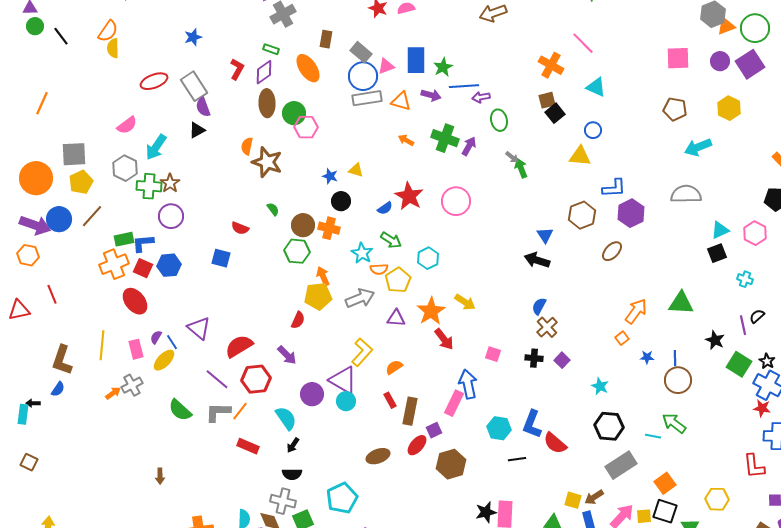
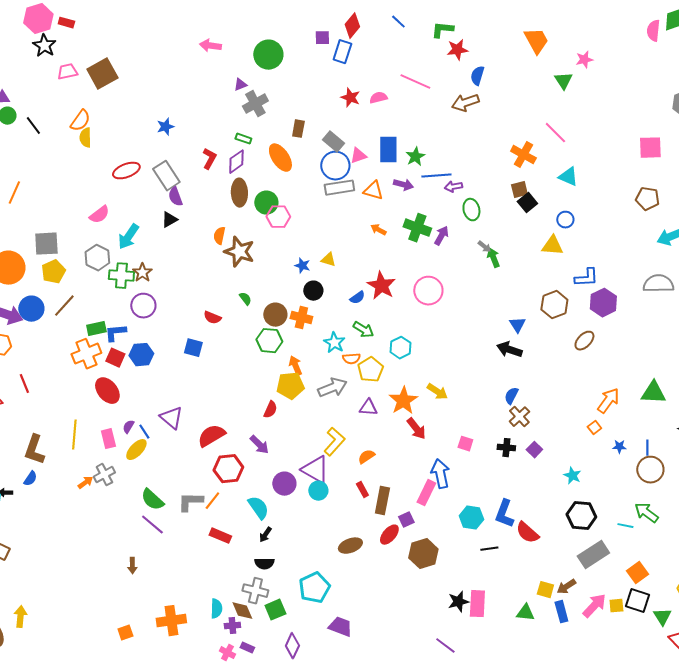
purple line: (217, 379) -> (152, 525), moved

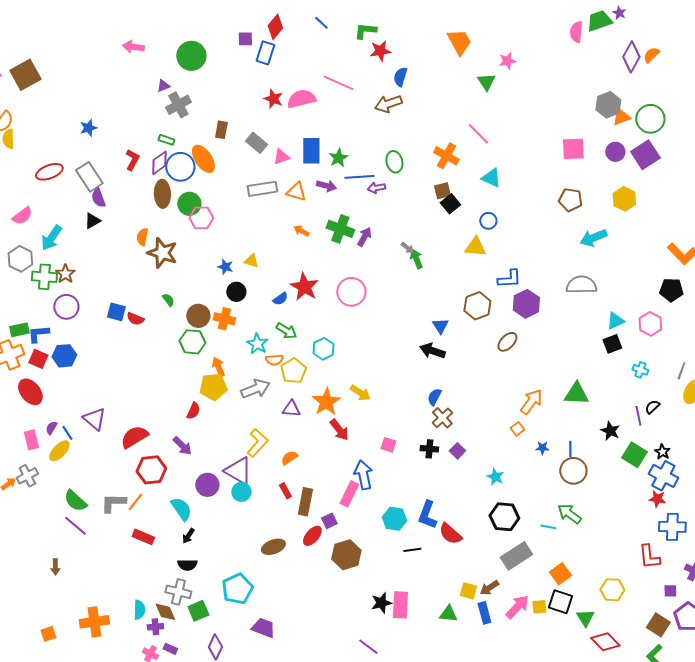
pink semicircle: (378, 98) -> (301, 99), size x1.6
blue circle: (335, 166) -> (180, 167), moved
green ellipse: (471, 210) -> (394, 162), moved
blue square: (193, 348) -> (116, 312), moved

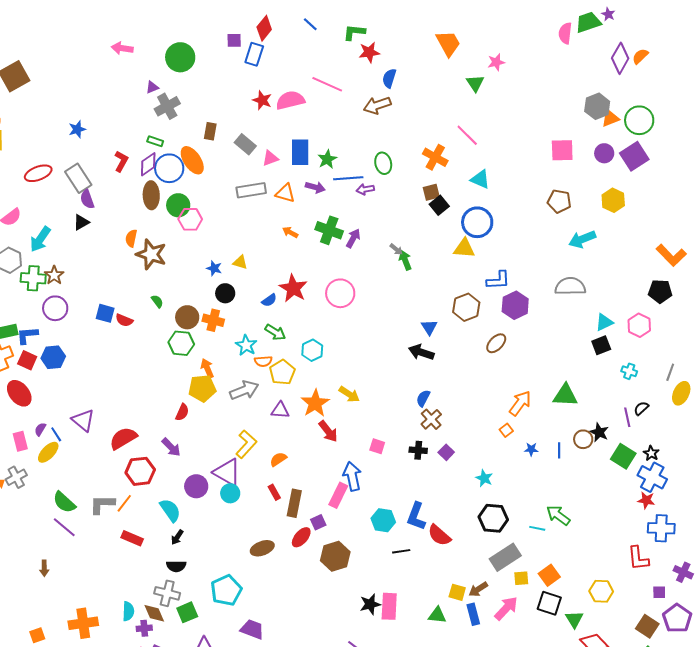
blue circle: (488, 221) -> (477, 222), size x1.8
brown circle: (573, 471) -> (583, 439), moved, size x0.7
yellow square: (539, 607) -> (521, 578), moved

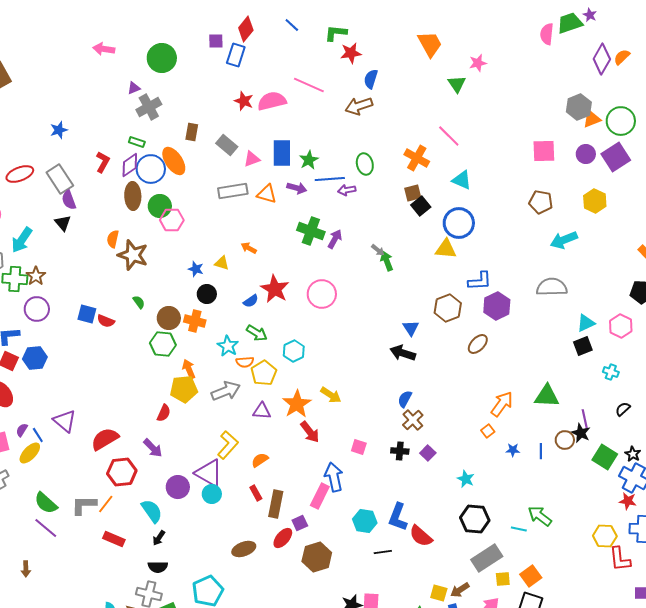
black triangle: (81, 222) -> (63, 223), turned -42
orange arrow: (290, 232) -> (249, 248), moved
purple line: (627, 417) -> (585, 419), moved
yellow hexagon: (601, 591) -> (605, 536), moved

